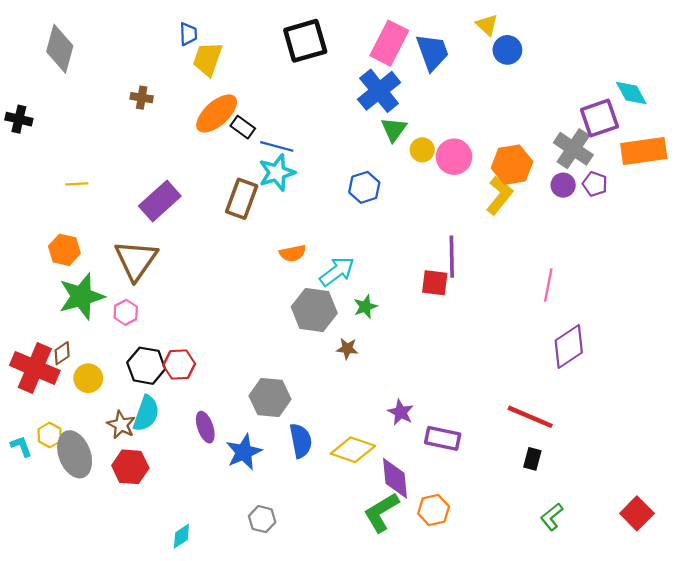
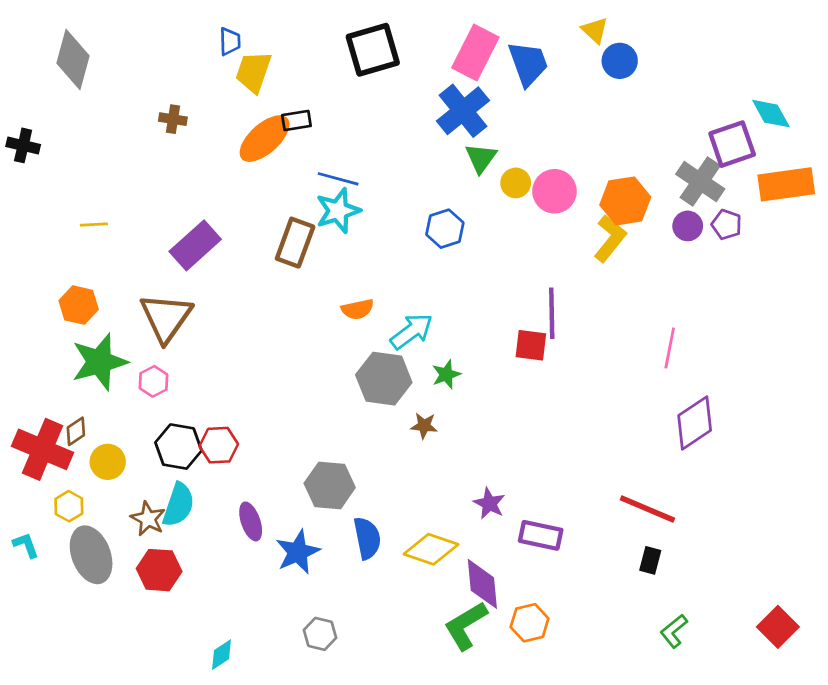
black rectangle: (243, 127) -> (296, 120), moved, turned -45
yellow hexagon: (50, 435) -> (69, 506), moved

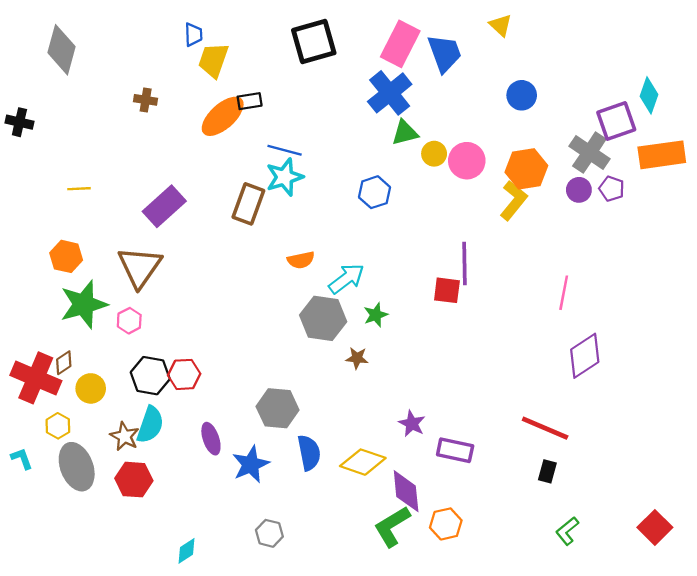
blue circle: (620, 61) -> (522, 95), moved
cyan diamond: (771, 114) -> (649, 95), turned 48
green triangle: (481, 158) -> (405, 133), turned 40

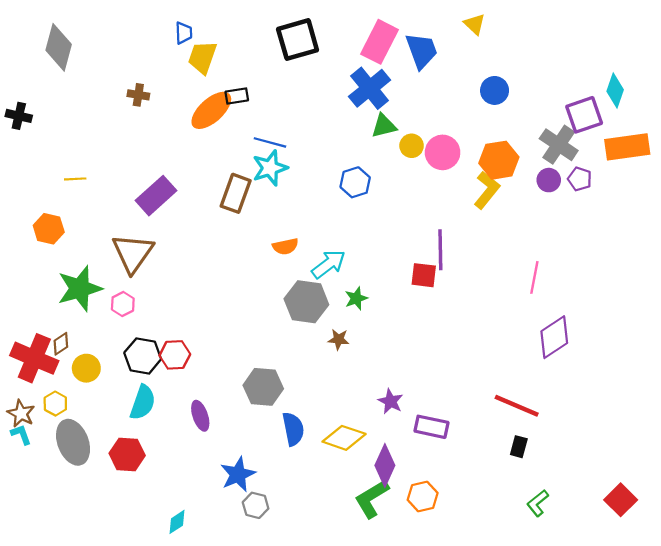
orange hexagon: (66, 256) -> (49, 229), moved
brown star: (125, 436) -> (21, 414), moved
blue star: (251, 464) -> (238, 474), moved
purple diamond: (406, 491) -> (385, 465), turned 30

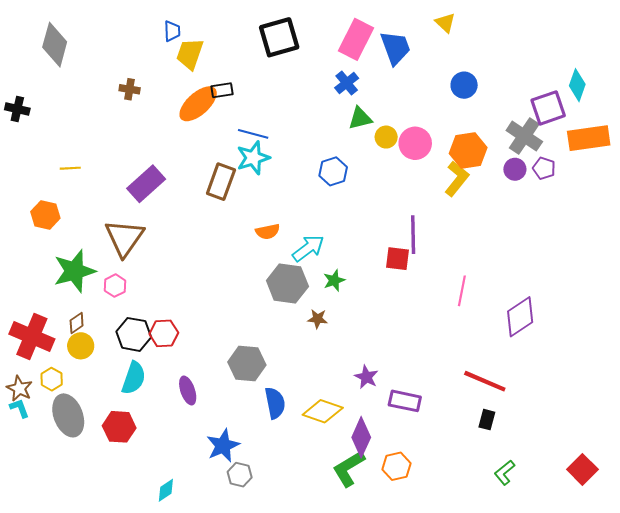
blue cross: (370, 88) -> (347, 83), size x0.6
pink line: (534, 277) -> (462, 291), moved
brown diamond: (61, 344) -> (77, 323), moved

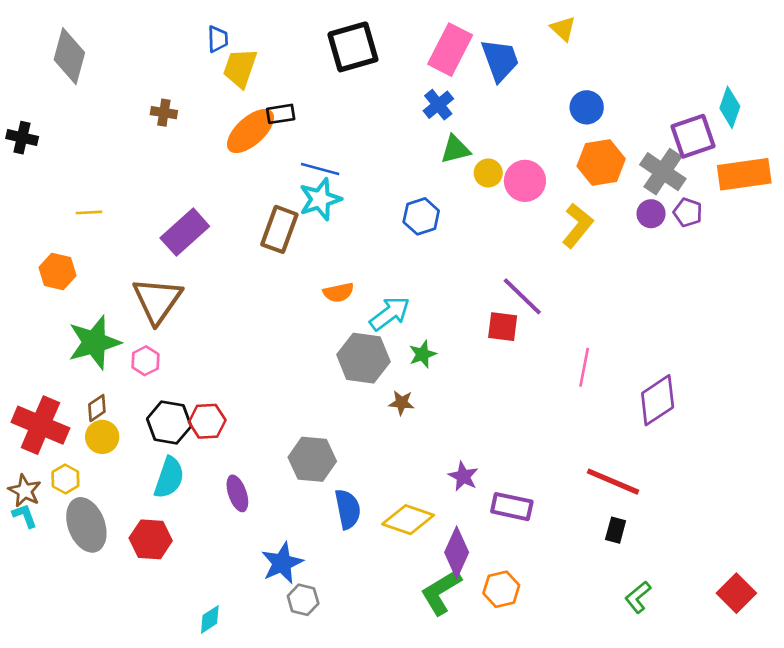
orange hexagon: (468, 151) -> (601, 162), moved
purple line: (413, 235) -> (522, 296), turned -45

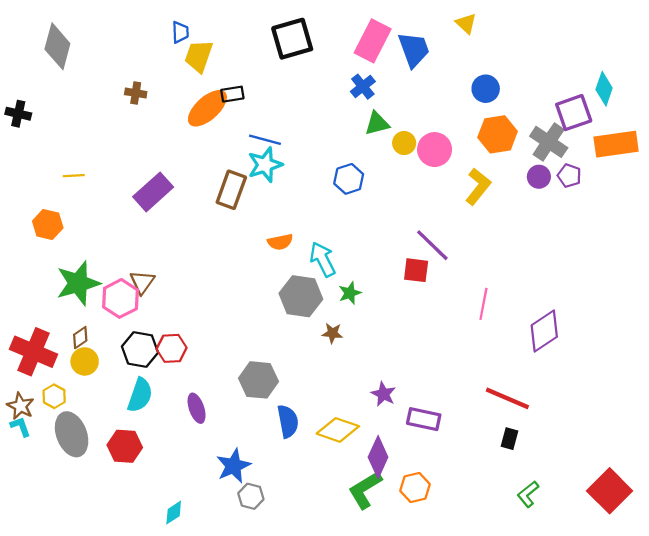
brown triangle: (157, 300) -> (142, 282), moved, size x0.6
cyan arrow: (390, 313) -> (323, 259), turned -80
pink hexagon: (145, 361) -> (120, 298), size x1.6
red square: (736, 593) -> (610, 491), size x1.4

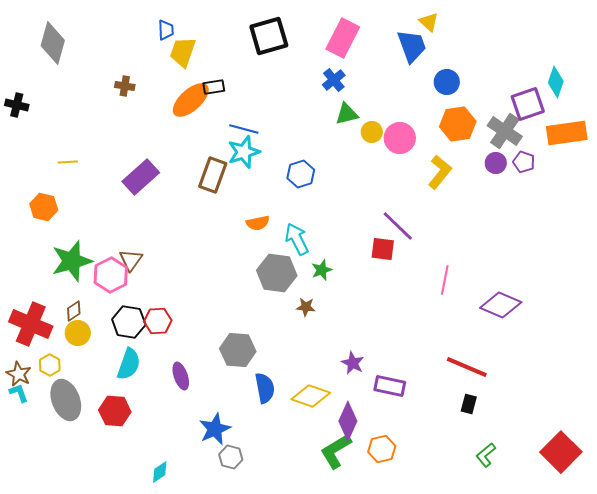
blue trapezoid: (414, 50) -> (412, 46), moved
blue hexagon: (349, 179) -> (301, 174), moved
purple diamond: (544, 331) -> (501, 305), turned 57

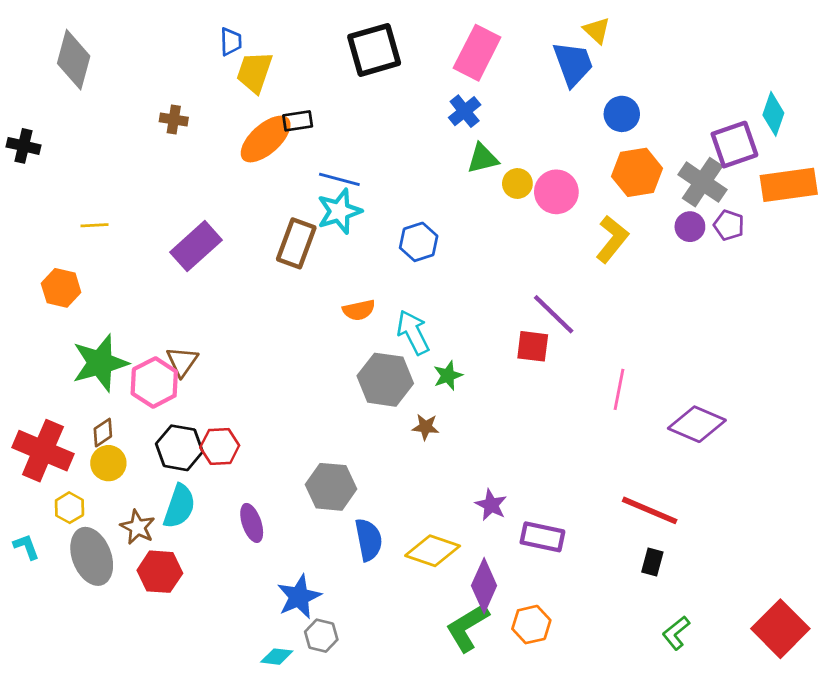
brown star: (19, 374) -> (138, 527), moved
cyan diamond: (160, 472) -> (277, 657), moved, turned 40

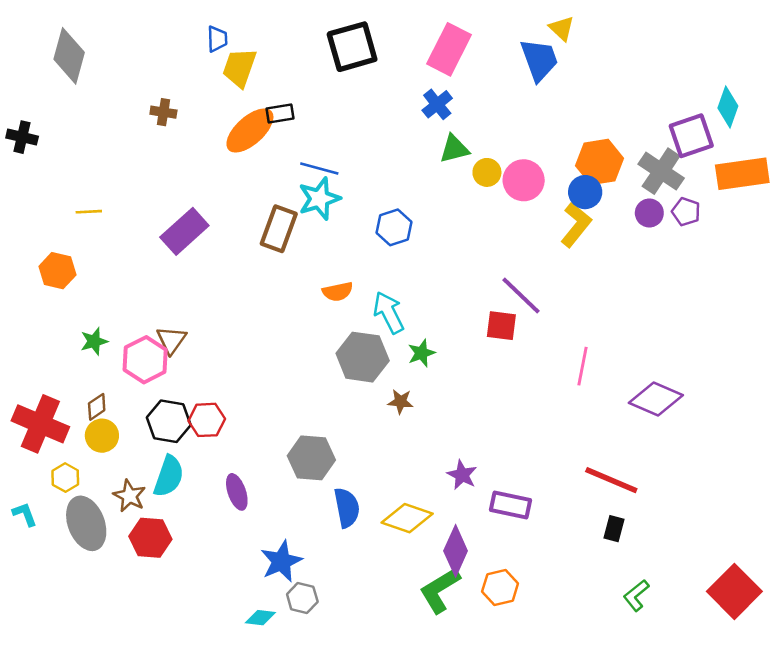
blue circle: (622, 114) -> (585, 192), moved
green star: (100, 363) -> (94, 341), size x0.5

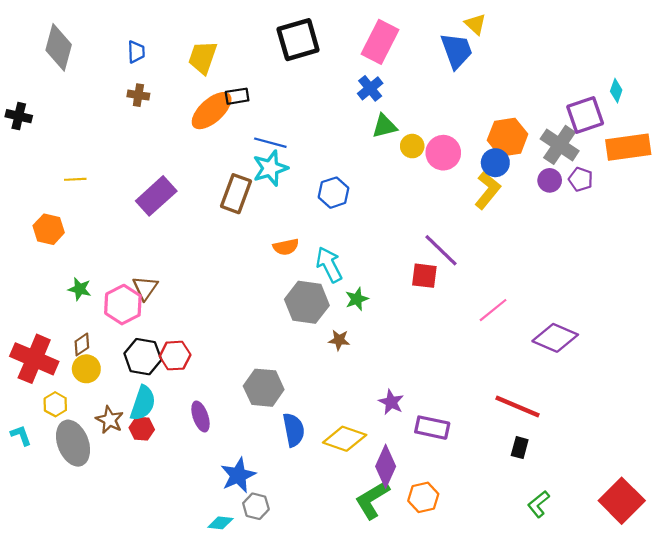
blue trapezoid: (217, 39) -> (136, 52), moved
cyan diamond: (728, 107) -> (616, 91), size x0.7
green star: (94, 341) -> (80, 289), turned 30
pink line: (583, 366) -> (493, 310), turned 40
red hexagon: (150, 538) -> (142, 429), moved, size x0.7

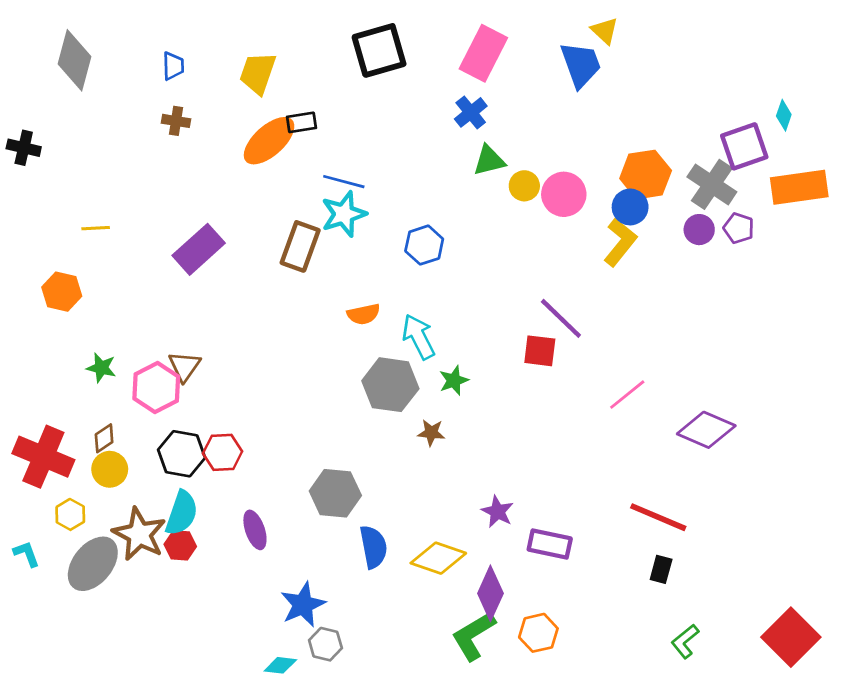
brown star: (110, 420) -> (139, 534), size x1.5
gray ellipse: (73, 443) -> (93, 564), turned 60

